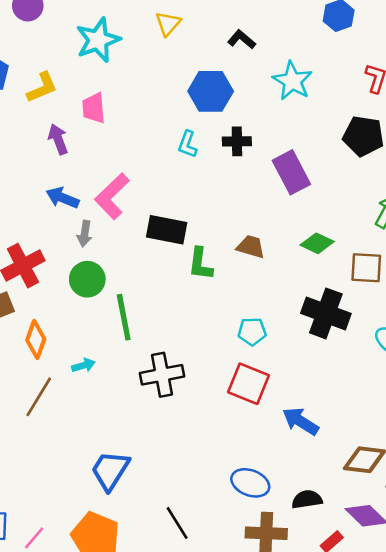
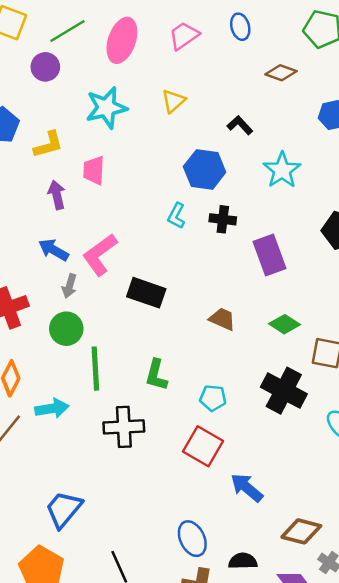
green L-shape: (200, 264) -> (156, 375), moved
cyan arrow: (83, 365) -> (52, 408), size x1.5
blue ellipse: (250, 483) -> (192, 539), turned 36

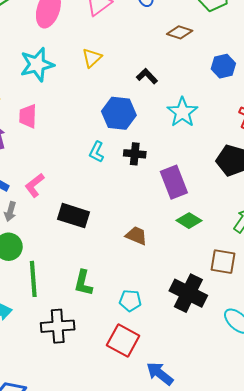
pink L-shape: (100, 255) -> (35, 185), size x0.7
green diamond: (285, 324) -> (189, 221), moved

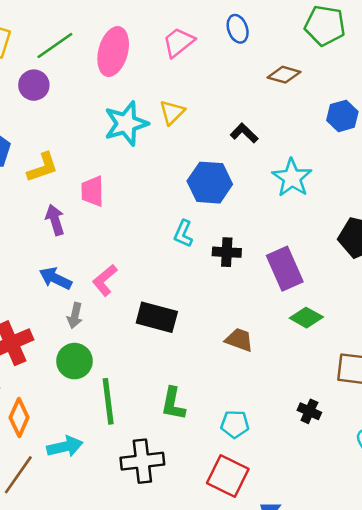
cyan star: (37, 65) -> (126, 124), moved
black cross: (135, 154) -> (227, 252), moved
black cross: (188, 293) -> (309, 411), size x0.5

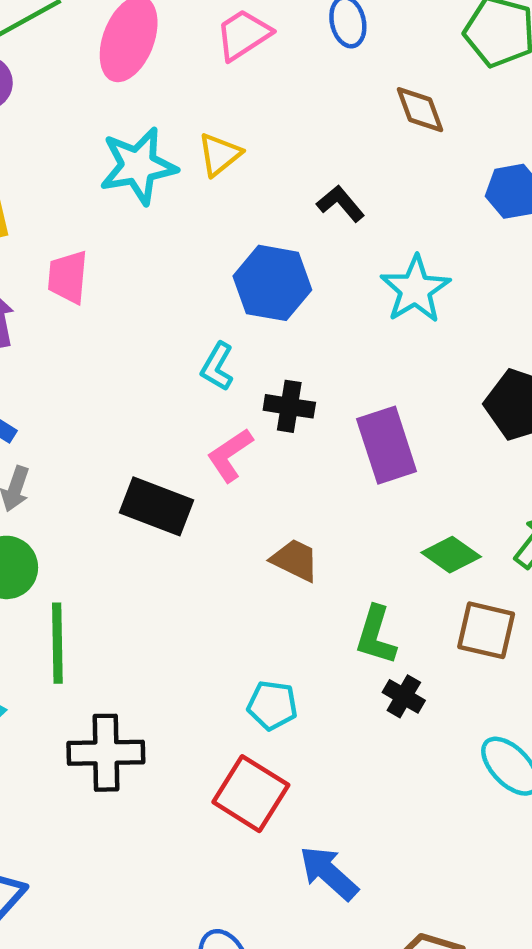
brown diamond: (284, 75) -> (420, 110), turned 48
pink L-shape: (105, 280) -> (230, 455), moved
green diamond: (306, 318) -> (451, 555), moved
green L-shape: (173, 404) -> (376, 635), moved

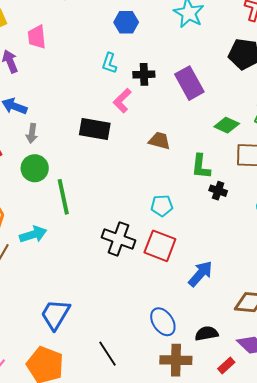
blue hexagon: (272, 283) -> (126, 22), size x0.7
black cross: (106, 753) -> (119, 239), moved, turned 32
blue arrow: (329, 873) -> (200, 274), turned 100

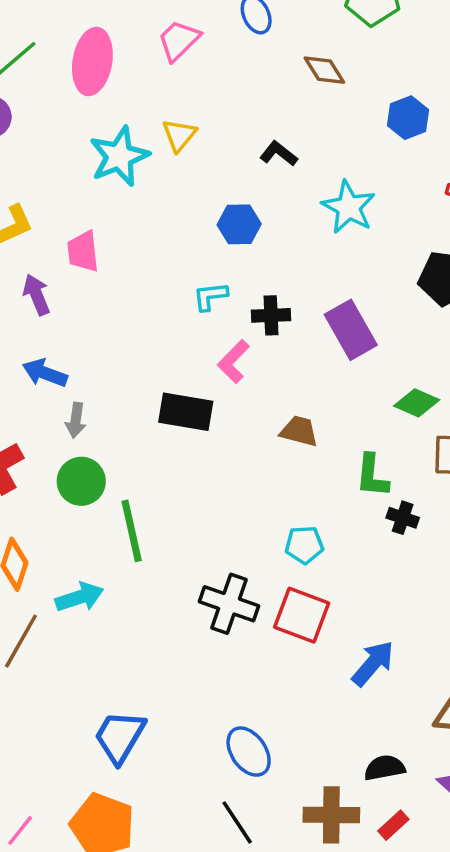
cyan L-shape: (109, 63) -> (210, 296), turned 65
blue ellipse: (163, 322) -> (249, 752), moved
black line: (107, 354) -> (237, 822), moved
red rectangle: (226, 365) -> (393, 825), moved

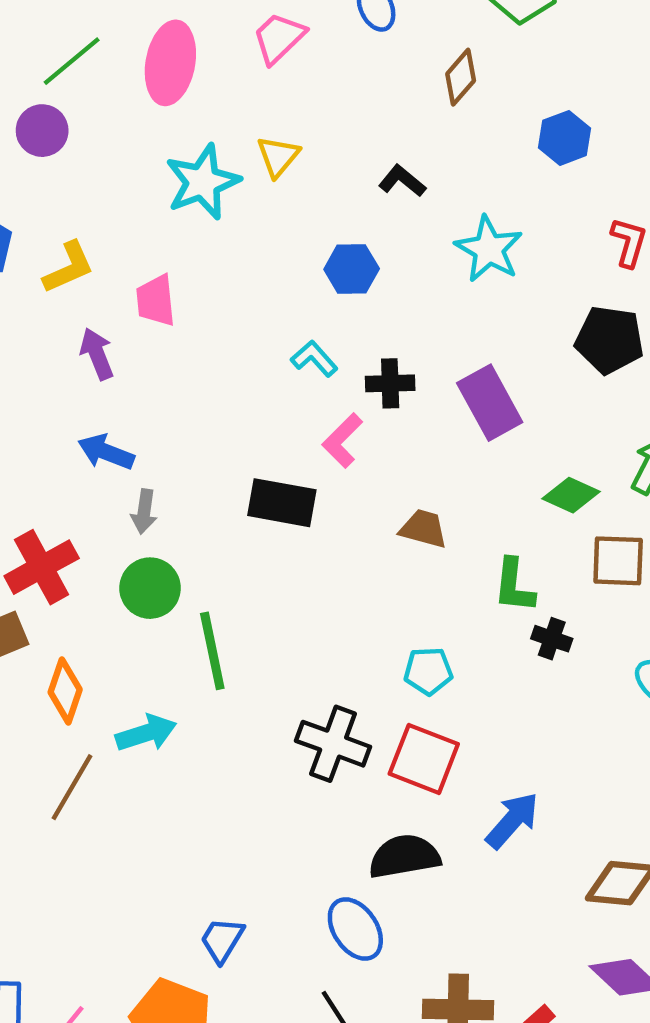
brown diamond: (324, 70) -> (461, 77), turned 72
cyan L-shape: (210, 296) -> (314, 359), turned 54
blue trapezoid: (120, 737) -> (222, 940), moved, size x0.7
black semicircle: (385, 768) -> (404, 856), moved, size x1.4

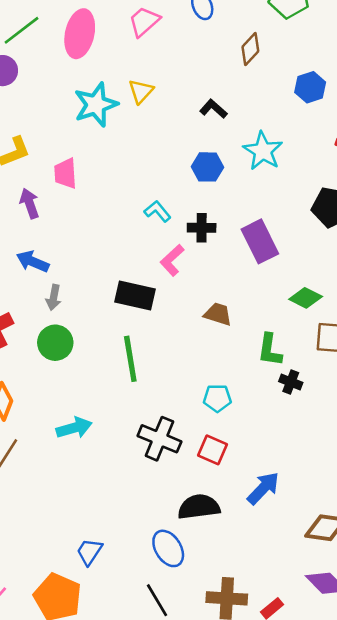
blue hexagon: (352, 269) -> (207, 167), moved
green line: (212, 651) -> (130, 359), moved
cyan arrow: (146, 733) -> (74, 428), moved
red square: (424, 759) -> (213, 450), size x0.7

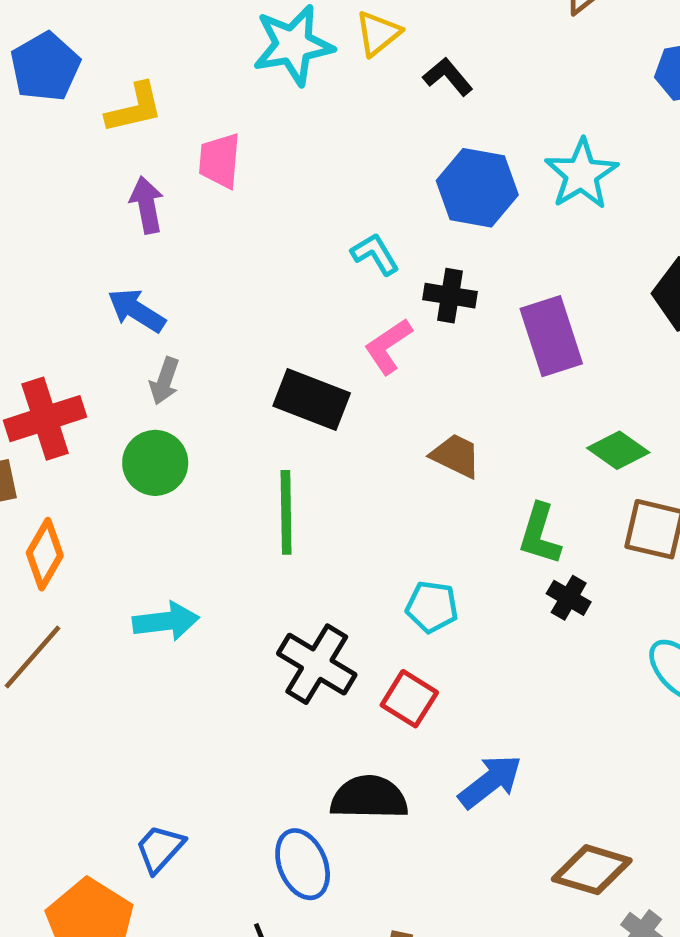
black L-shape: (213, 109) -> (448, 77), moved
blue hexagon: (207, 167) -> (477, 188), size x1.4

